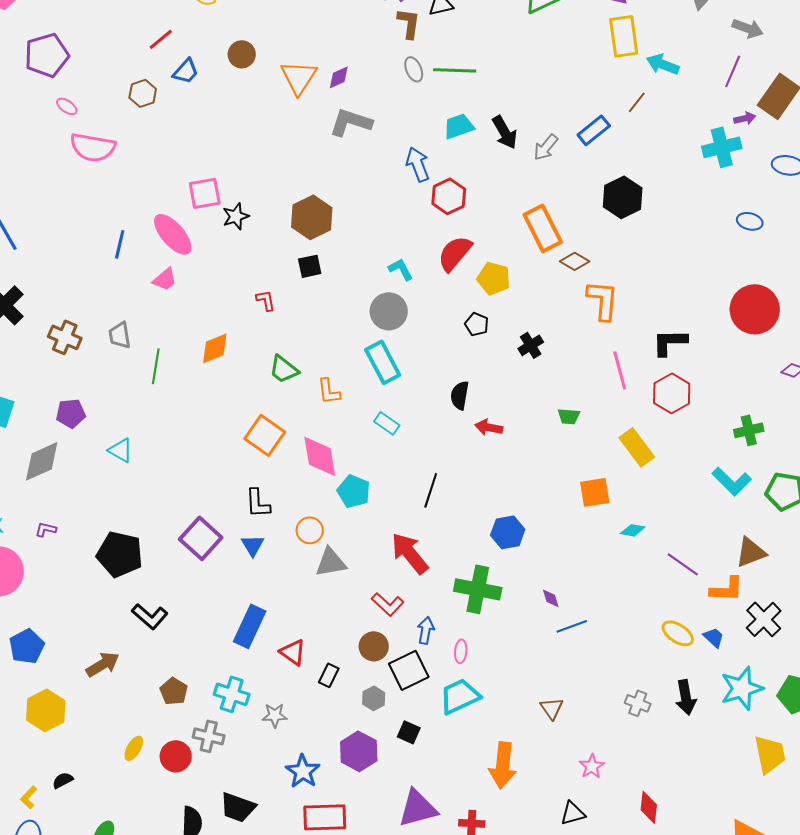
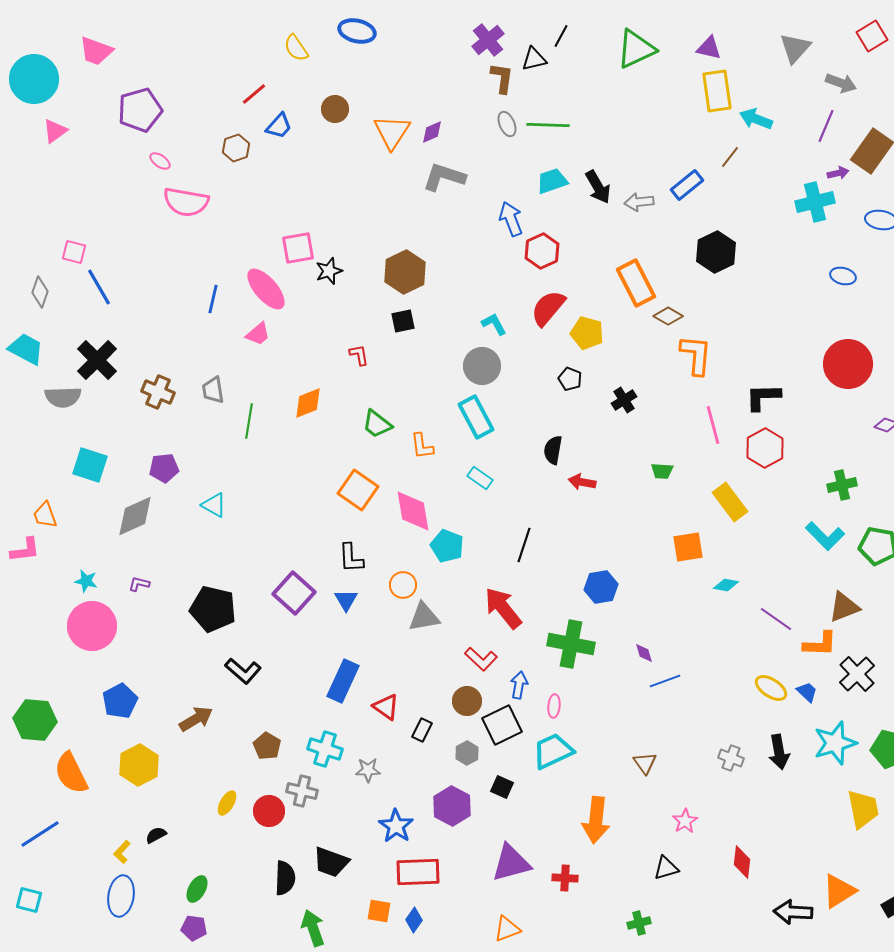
gray arrow: (546, 147) -> (639, 202), turned 44

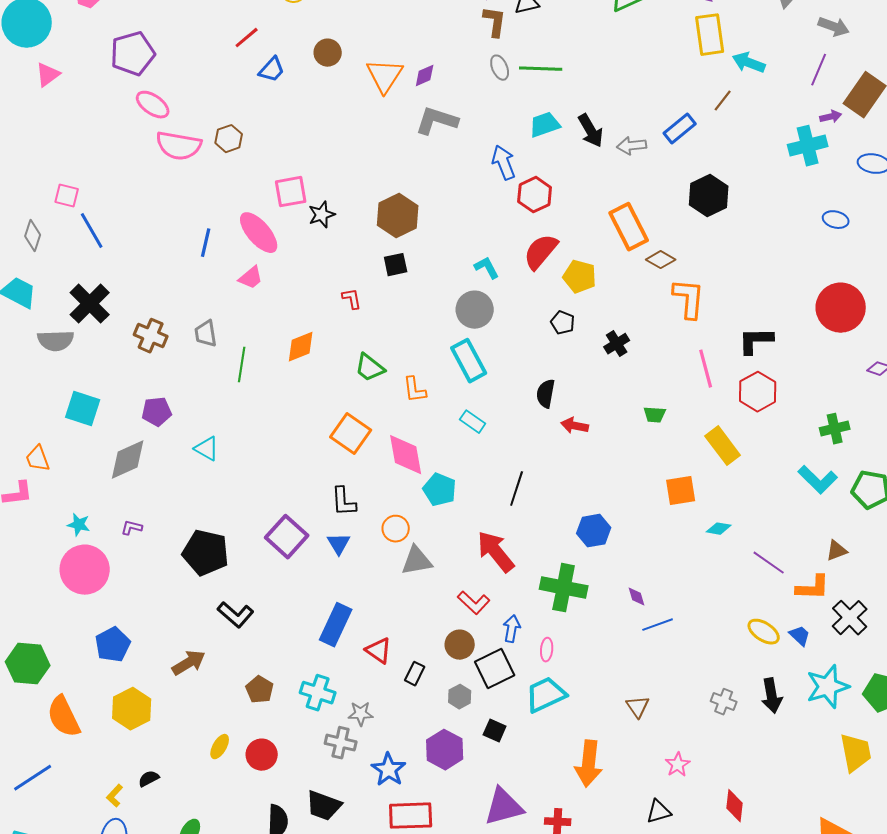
brown hexagon: (236, 148) -> (229, 139), moved
pink ellipse: (160, 161) -> (153, 105), size x1.6
brown triangle: (844, 607) -> (837, 551), size x0.7
gray cross: (302, 791) -> (341, 743), moved

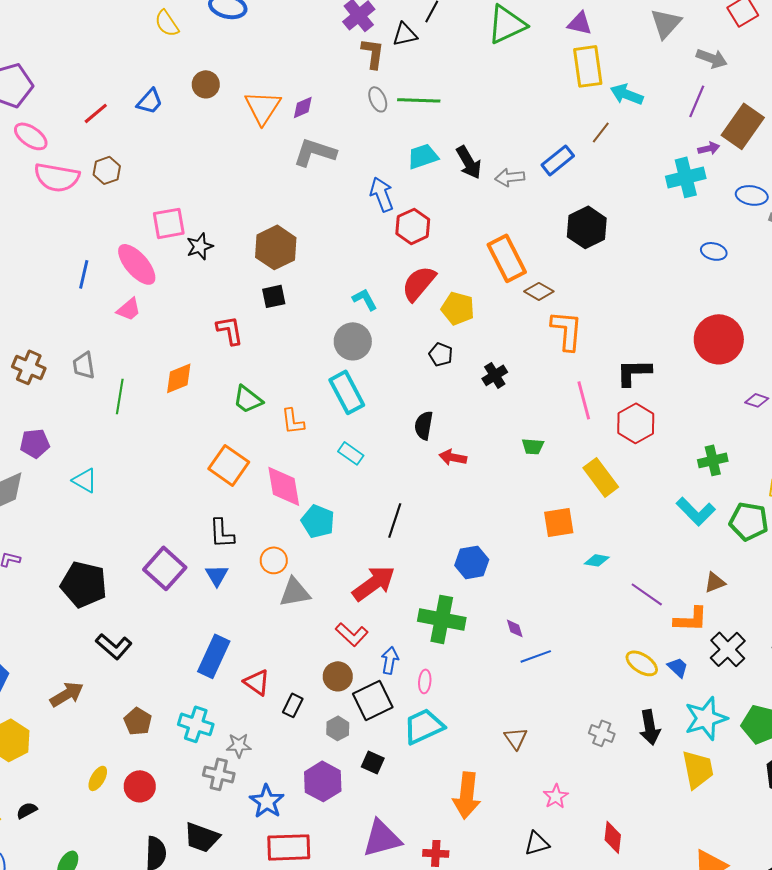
red line: (247, 38) -> (96, 113), moved
red L-shape: (352, 299) -> (230, 330), size x1.4
red arrow: (496, 552) -> (374, 583), turned 93
yellow trapezoid: (856, 753) -> (698, 769), moved

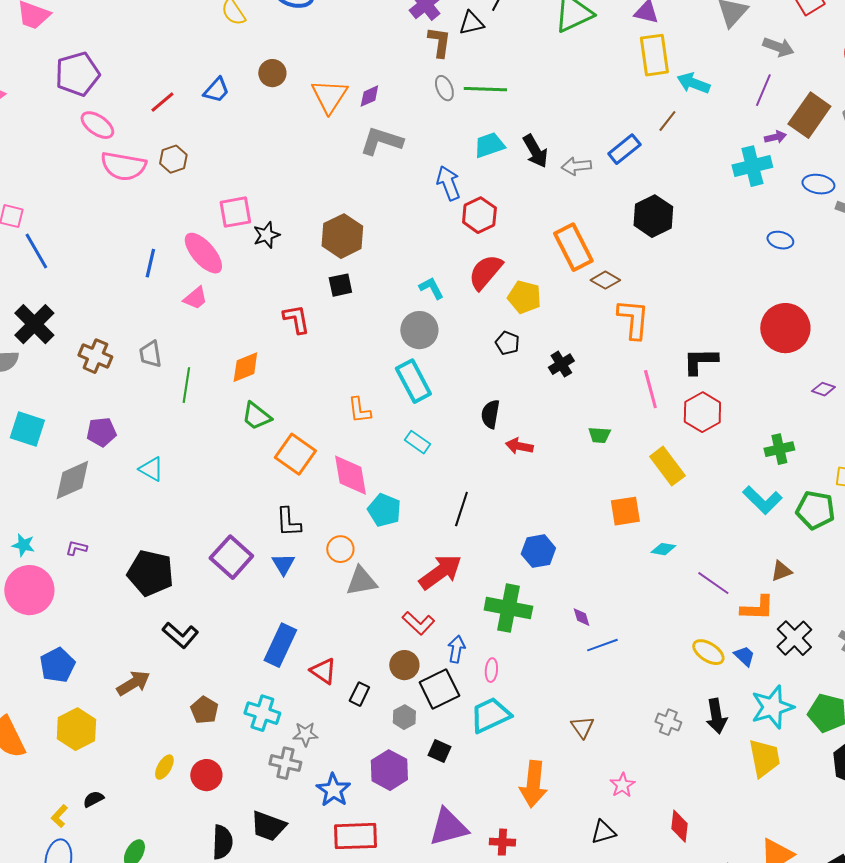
green trapezoid: (248, 399) -> (256, 416), moved

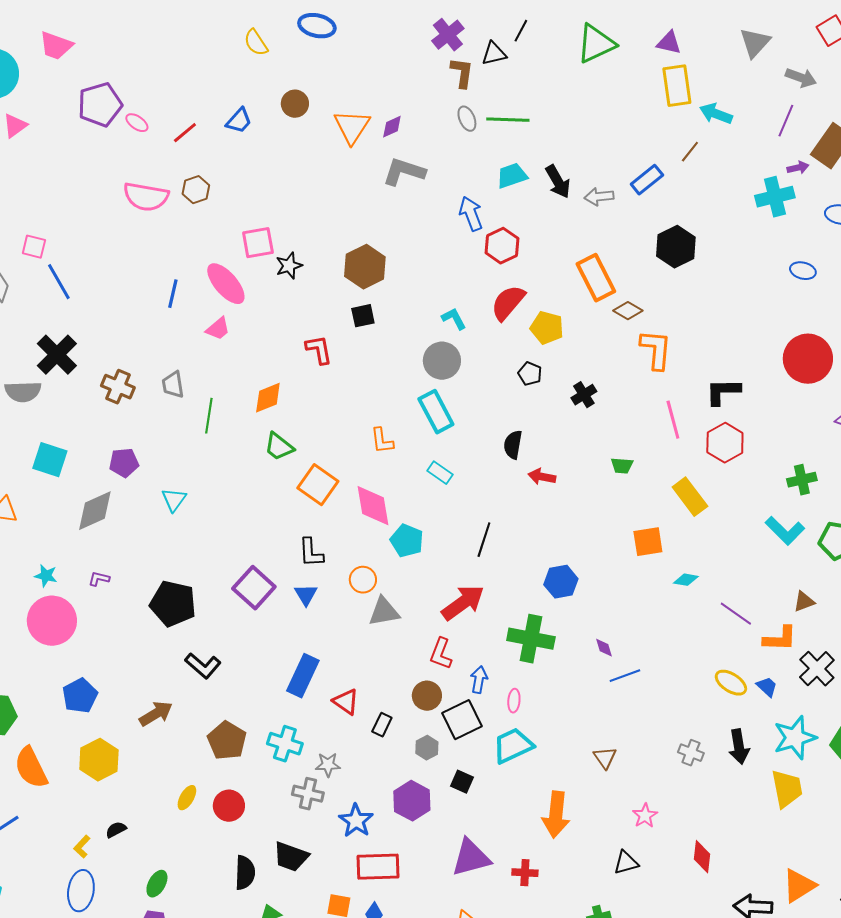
pink ellipse: (97, 125) -> (137, 123), moved, size x0.7
cyan triangle: (151, 469) -> (174, 500), turned 36
red L-shape: (418, 623) -> (441, 654), turned 68
brown pentagon: (204, 710) -> (227, 741), size x1.4

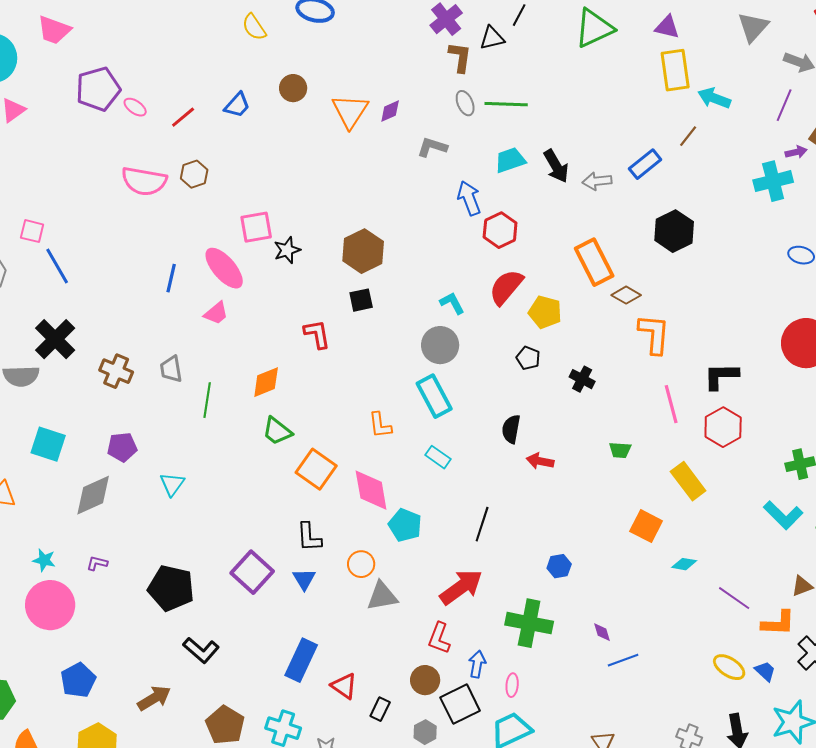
gray L-shape: (404, 172) -> (432, 147), moved, size x0.7
black cross: (584, 395) -> (582, 379), turned -30
orange square: (648, 542) -> (646, 526), turned 36
blue hexagon: (561, 582) -> (559, 566), size x0.7

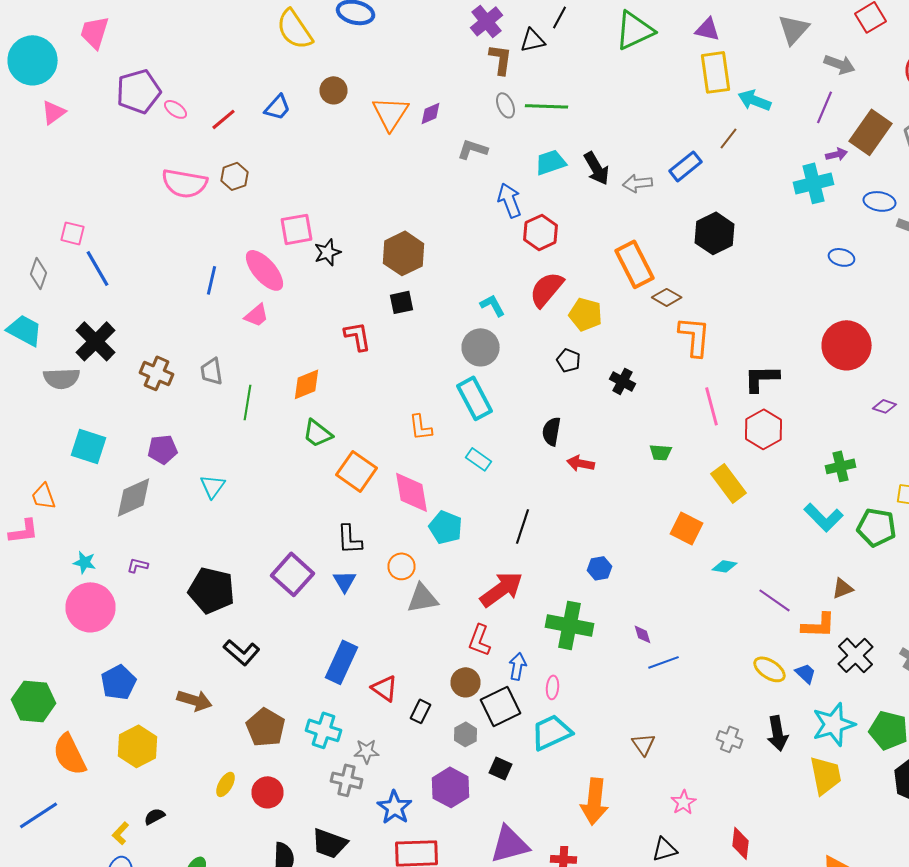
yellow semicircle: (254, 27) -> (294, 29), size x1.5
pink trapezoid: (54, 30) -> (94, 32), turned 87
brown arrow: (154, 698) -> (194, 700), turned 48

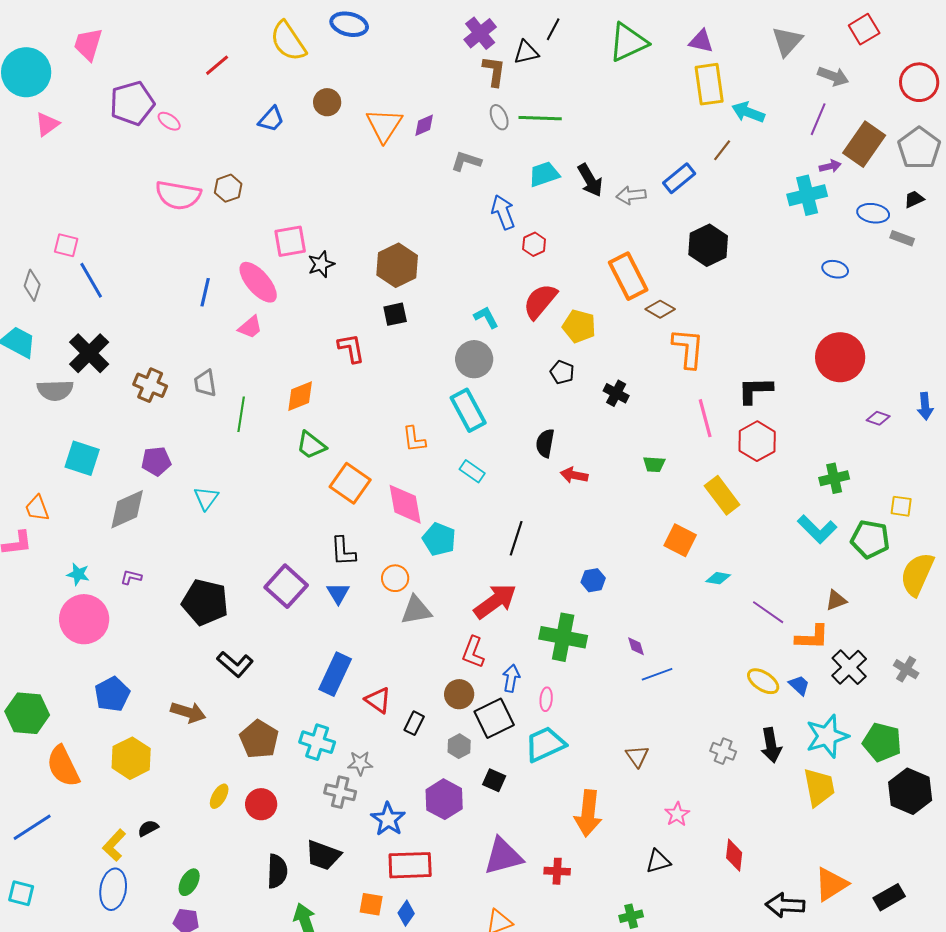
red line: (224, 119) -> (217, 65), moved
red hexagon: (540, 232) -> (534, 244), size x0.7
yellow L-shape: (120, 833) -> (114, 845), size x1.4

